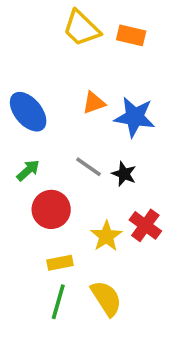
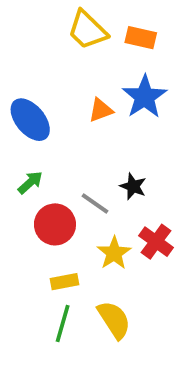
blue star: (135, 117) -> (145, 97), moved, turned 30
gray line: (88, 167) -> (95, 203), moved

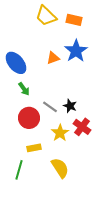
green arrow: (30, 183) -> (24, 89), moved, turned 96
black star: (133, 186) -> (70, 106), moved
green line: (63, 324) -> (19, 170), moved

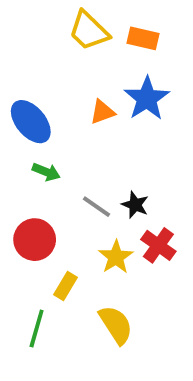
green arrow: (24, 89) -> (46, 172), turned -32
red circle: (29, 118) -> (35, 240), moved
yellow rectangle: (34, 148) -> (66, 286), turned -48

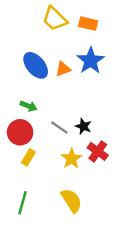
blue ellipse: (31, 122) -> (36, 65), moved
red circle: (35, 240) -> (20, 132), moved
yellow rectangle: (66, 286) -> (28, 157), moved

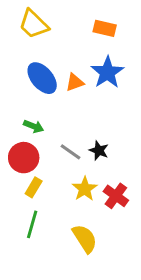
yellow trapezoid: (55, 19) -> (34, 24), moved
red cross: (98, 151) -> (116, 196), moved
green line: (22, 203) -> (32, 224), moved

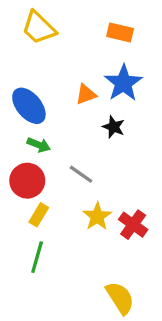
blue ellipse: (42, 78) -> (29, 106), moved
black star: (99, 150) -> (114, 127), moved
yellow semicircle: (85, 238) -> (120, 298), moved

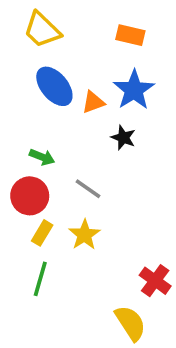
blue ellipse: (29, 106) -> (54, 86), moved
yellow star: (97, 216) -> (84, 235), moved
red cross: (133, 225) -> (155, 281), moved

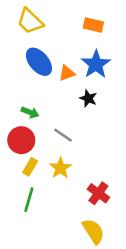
red cross: (155, 281) -> (98, 193), moved

